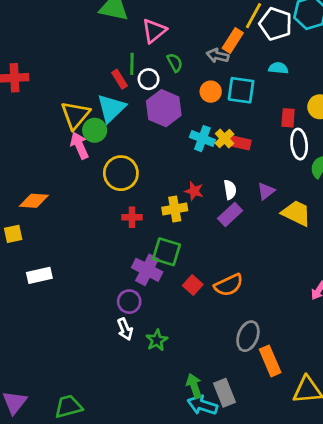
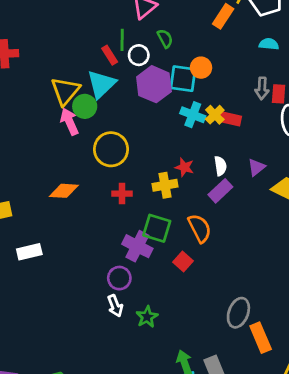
gray arrow: (218, 56) -> (262, 88), moved, turned -100
cyan square: (241, 90) -> (183, 79), moved
orange diamond: (34, 201) -> (64, 191), moved
orange semicircle: (229, 285) -> (200, 228), moved, turned -92

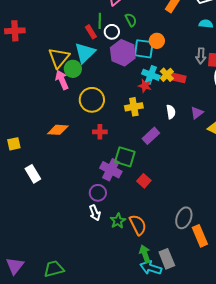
red star: (184, 167) -> (145, 86), moved
yellow cross: (165, 185) -> (134, 107), moved
purple rectangle: (220, 191) -> (151, 136), moved
orange semicircle: (200, 228) -> (138, 225), moved
white rectangle: (29, 252) -> (33, 174), turned 72

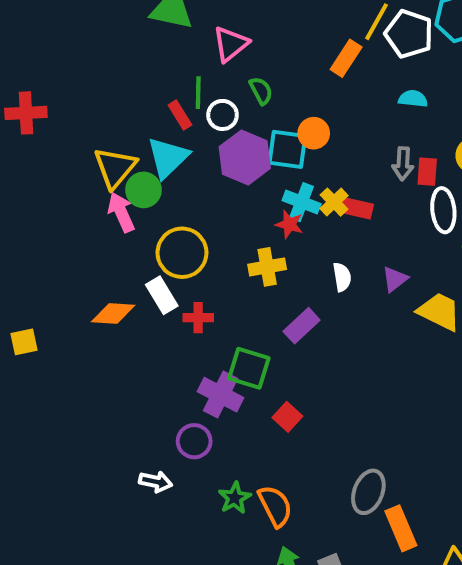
white rectangle: (33, 174) -> (162, 295), moved
white arrow: (95, 213) -> (156, 482), moved, turned -56

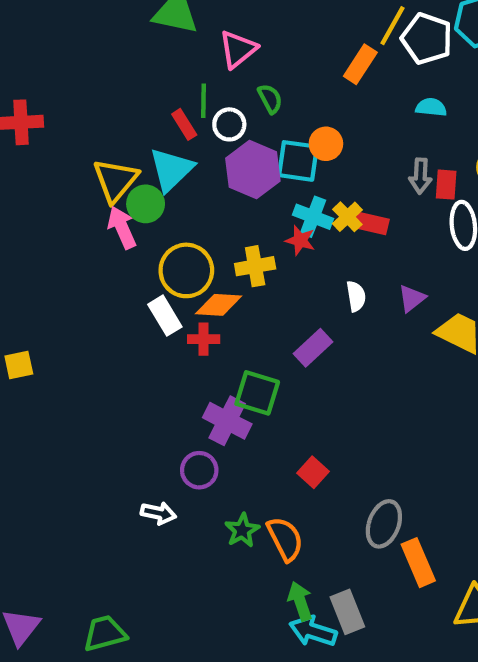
yellow cross: (267, 267) -> (255, 266), moved
orange diamond: (113, 314) -> (219, 305), moved
red square: (287, 417) -> (313, 472), moved

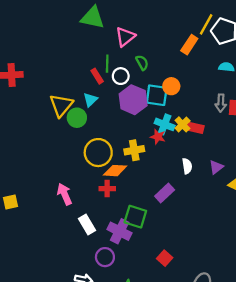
cyan triangle: (171, 170) -> (90, 100), size x0.6
pink arrow: (122, 228) -> (64, 194), moved
white rectangle: (165, 316) -> (87, 224), moved

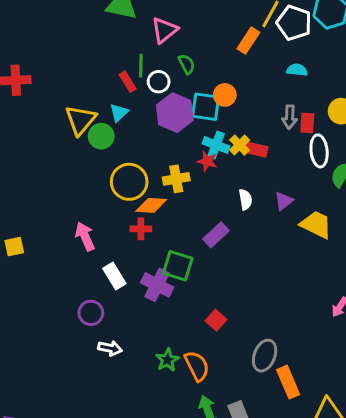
purple circle: (105, 257) -> (91, 313), moved

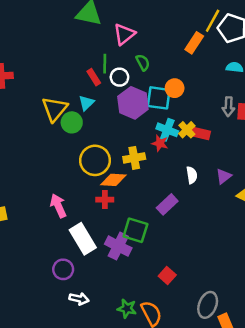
white rectangle: (114, 276) -> (83, 239), size x1.4
green star: (167, 360) -> (127, 309), turned -30

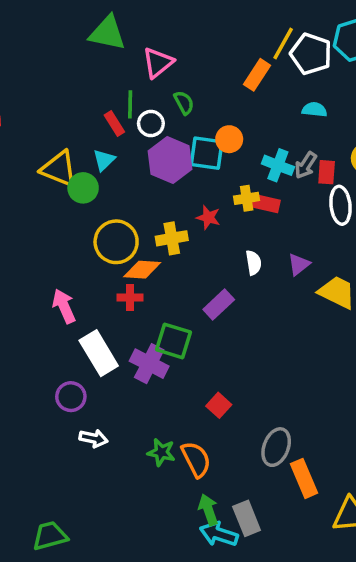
gray arrow: (228, 107) -> (306, 165), turned 30
yellow triangle: (55, 109) -> (59, 169), turned -48
cyan cross: (167, 130) -> (278, 165), moved
yellow cross: (187, 130) -> (247, 198), turned 35

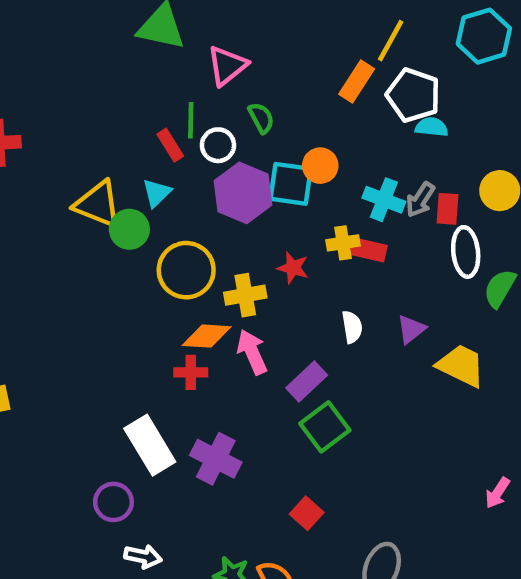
white pentagon: (311, 54) -> (413, 95), moved
yellow circle: (116, 242) -> (186, 270), moved
pink arrow: (64, 306) -> (252, 352), moved
green square: (174, 341) -> (325, 427), moved, turned 36

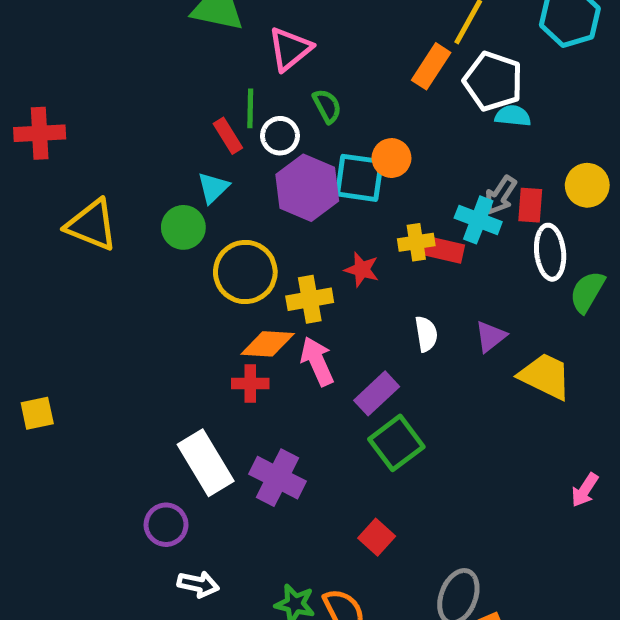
cyan cross: (384, 200) -> (478, 220), moved
yellow triangle: (98, 204) -> (92, 225), moved
pink arrow: (497, 493) -> (585, 490), moved

